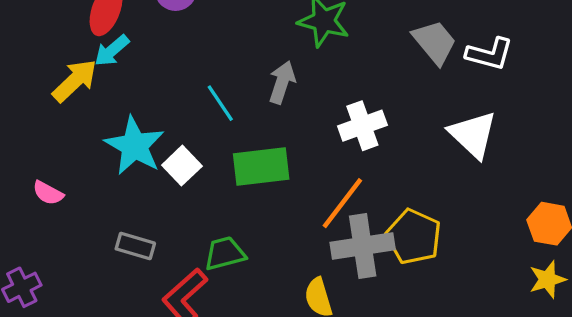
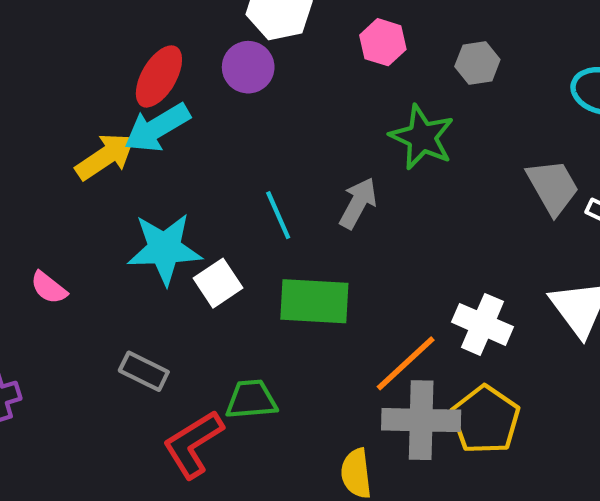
cyan arrow: (112, 51) -> (157, 128), size x1.4
white cross: (362, 126) -> (483, 324), moved, turned 33
cyan star: (135, 146) -> (164, 249), turned 30

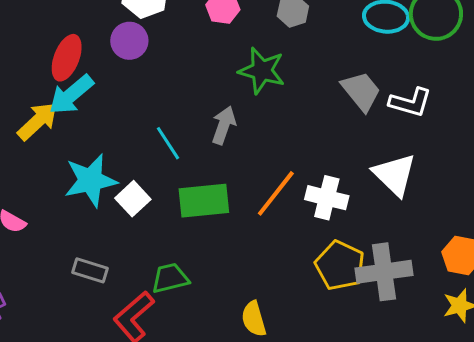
orange line: (406, 363) -> (276, 193), moved
gray cross: (421, 420) -> (384, 272), moved

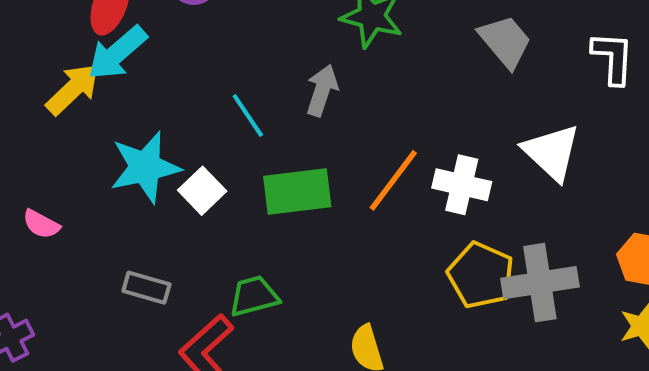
white L-shape: (410, 102) -> (613, 58), moved, turned -102

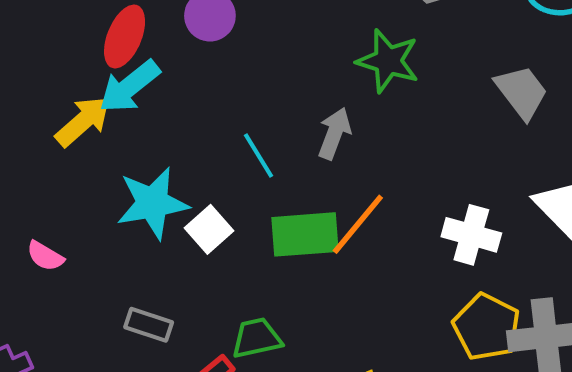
orange line: (393, 180) -> (358, 224), moved

